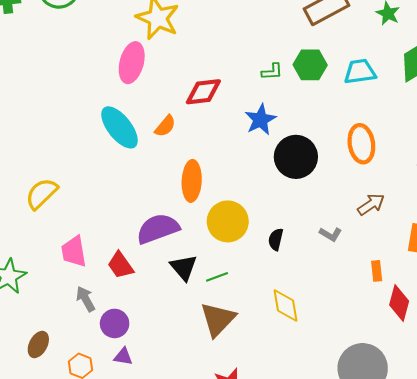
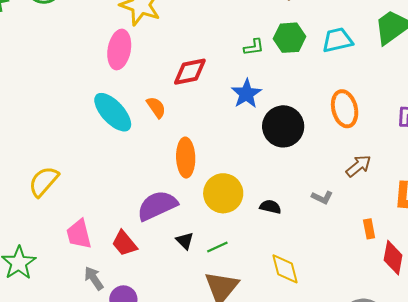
orange semicircle: (165, 126) -> (156, 107), turned -70
black semicircle: (276, 239) -> (270, 207), turned 95
black triangle: (184, 267) -> (185, 241), size x0.7

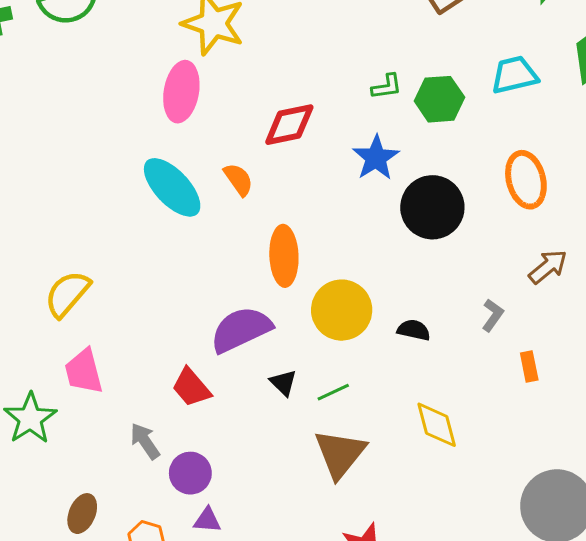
green hexagon: (290, 38) -> (439, 99), moved
gray L-shape: (322, 197) -> (493, 315), turned -80
orange rectangle: (369, 229) -> (529, 367), moved
pink trapezoid: (79, 234) -> (84, 371), moved

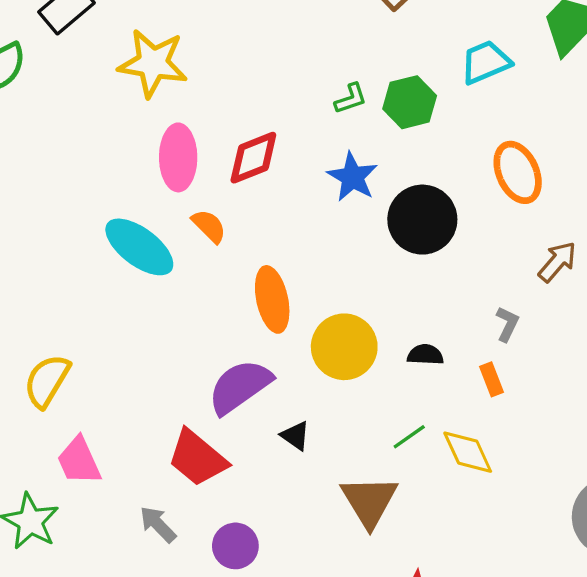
pink ellipse: (181, 92) -> (178, 157), moved
orange rectangle: (529, 367) -> (492, 379), moved
red trapezoid: (191, 388) -> (197, 458), size x1.4
green line: (333, 392) -> (409, 437), moved
purple circle: (190, 473) -> (235, 546), moved

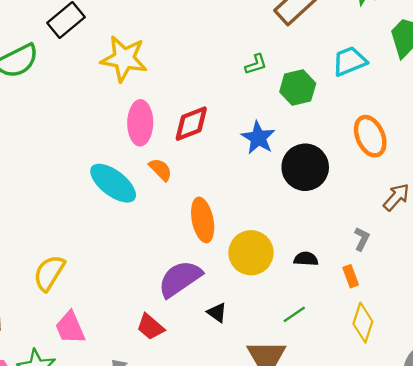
green L-shape: (351, 99) -> (256, 64), moved
yellow diamond: (468, 452) -> (363, 323), moved, turned 42
red trapezoid: (197, 458) -> (150, 327), size x0.7

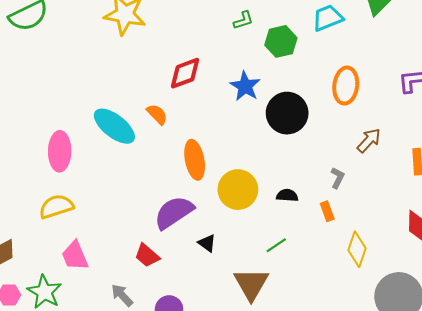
pink ellipse: (140, 123) -> (60, 151), moved
orange ellipse: (370, 136) -> (346, 86), turned 30
yellow semicircle: (49, 273) -> (56, 206), turned 40
yellow diamond: (363, 323) -> (357, 249), moved

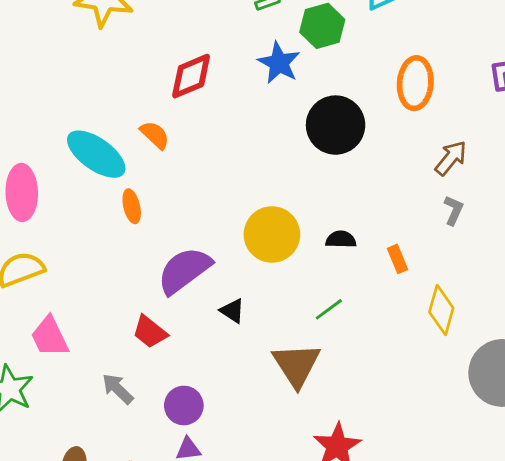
blue star: (245, 86) -> (279, 63), moved
orange ellipse: (195, 160) -> (132, 206), moved, size x0.6
gray L-shape: (338, 178) -> (454, 210), moved

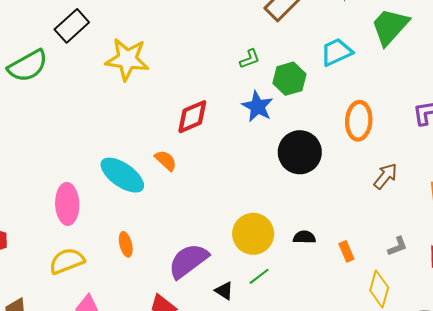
orange ellipse: (132, 206) -> (126, 244), moved
gray L-shape: (454, 210) -> (397, 246), moved, turned 45
green line: (329, 309) -> (259, 276), moved

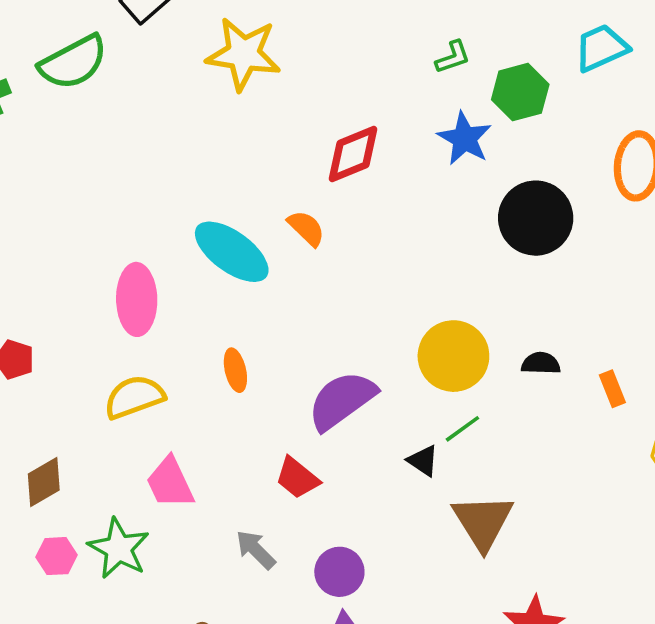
black triangle: (224, 291) -> (423, 461), moved

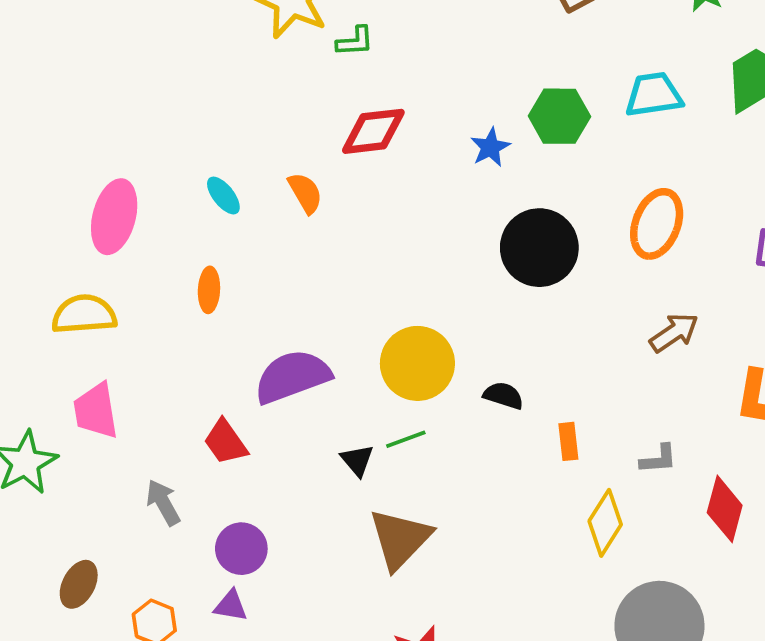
green L-shape: (453, 57) -> (355, 41), moved
blue star: (465, 138) -> (490, 147), size x0.7
cyan ellipse: (232, 252) -> (223, 195), size x0.5
orange ellipse: (235, 370) -> (209, 290), moved

